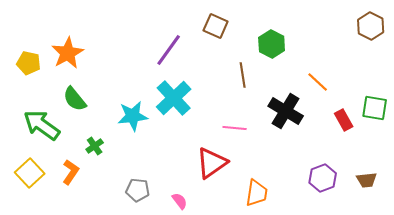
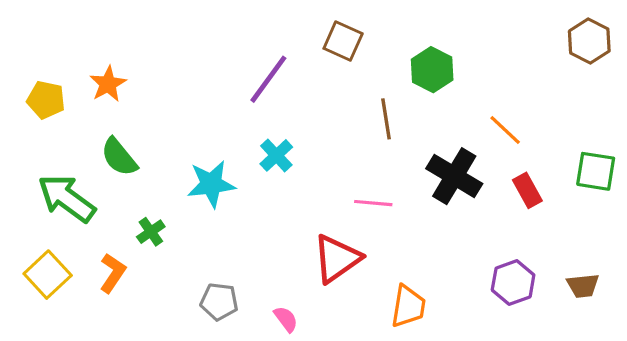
orange star: (68, 53) -> (108, 84), size x0.7
cyan cross: (174, 98) -> (276, 155), size x0.6
red rectangle: (344, 120) -> (527, 190), moved

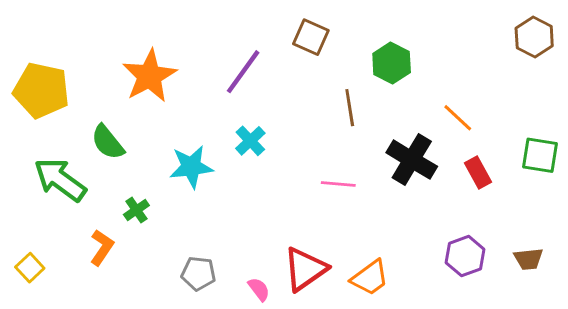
orange star: (108, 84) -> (149, 76), moved, size x1.6
yellow pentagon: (46, 100) -> (41, 90), size x1.6
red triangle: (337, 259) -> (305, 269), moved
yellow square: (48, 275) -> (30, 268), moved, size x0.7
orange trapezoid: (408, 306) -> (370, 278), turned 45

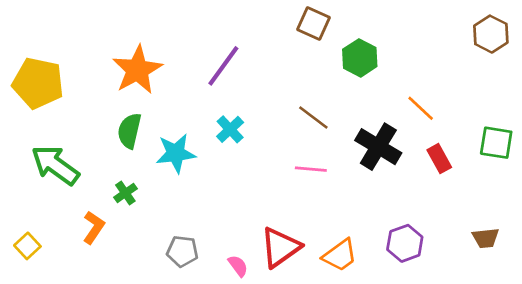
brown square: (311, 37) -> (313, 23), moved
brown line: (350, 108) -> (313, 118), moved, turned -44
green semicircle: (108, 142) -> (129, 131), moved, turned 52
purple hexagon: (465, 256) -> (405, 243), moved

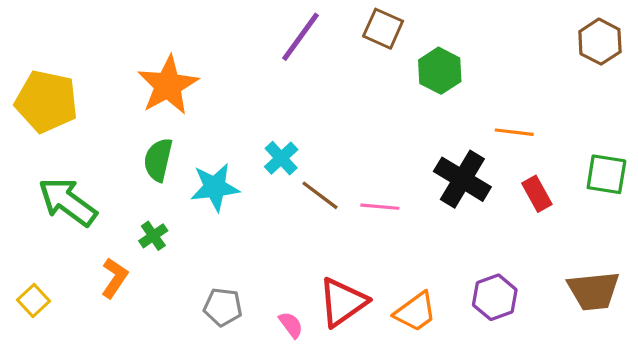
purple line: (223, 66) -> (301, 37), moved
orange line: (421, 108) -> (514, 132), turned -36
brown line: (313, 118) -> (320, 195), moved
brown trapezoid: (486, 238) -> (593, 291), size x1.6

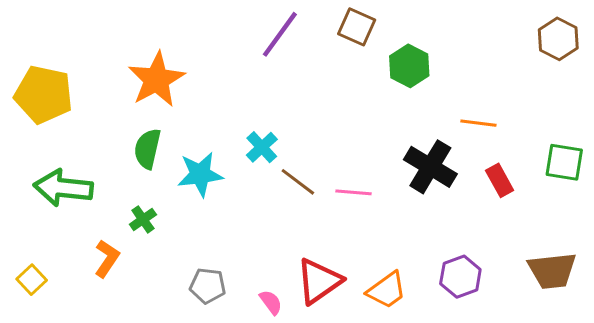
green arrow: (68, 202) -> (63, 188), turned -30

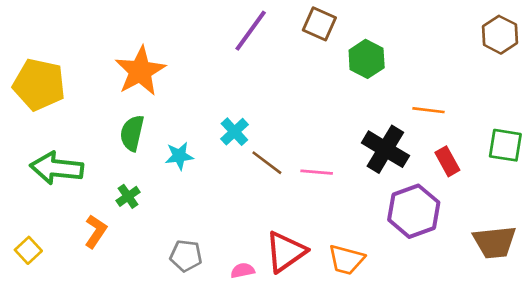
cyan star: (200, 174) -> (179, 156), size x0.7
purple hexagon: (460, 277) -> (414, 211), moved, size x1.4
orange trapezoid: (387, 290) -> (346, 260), turned 51
pink semicircle: (271, 302) -> (243, 271), turned -65

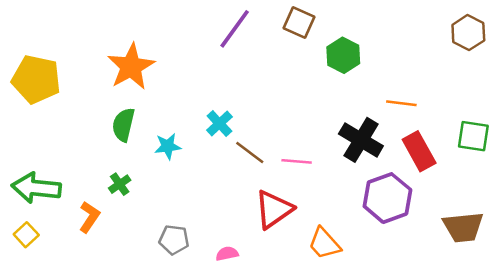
red rectangle: (447, 161) -> (419, 151), size x1.4
green arrow: (57, 168) -> (36, 188), moved
red triangle: (286, 252) -> (274, 209), moved
orange trapezoid: (346, 260) -> (324, 244), turned 33

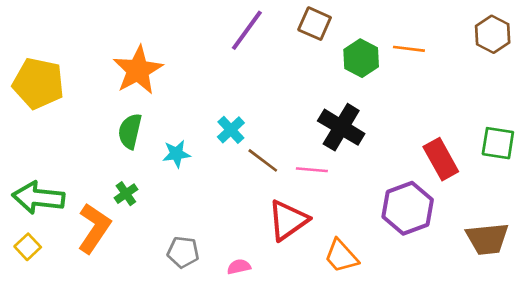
orange line: (401, 103) -> (409, 49), moved
black cross: (361, 140) -> (341, 127), moved
orange L-shape: (89, 217) -> (94, 228), size x1.5

